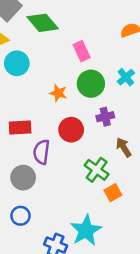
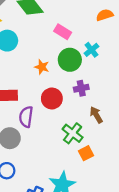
pink rectangle: (82, 51) -> (63, 32), turned -35
cyan cross: (126, 77) -> (92, 50), moved

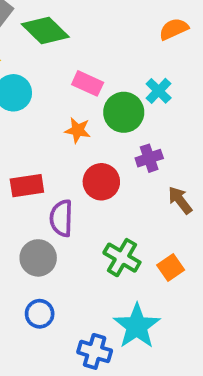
pink rectangle: (63, 32) -> (88, 83), moved
green cross: (73, 133) -> (122, 258), moved

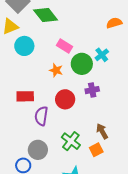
brown arrow: (180, 200) -> (102, 131), moved
gray circle: (38, 258) -> (38, 150), moved

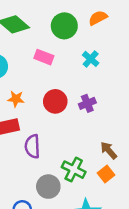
green circle: (82, 64) -> (64, 26), moved
orange star: (56, 70) -> (16, 99), moved
red circle: (65, 99) -> (55, 101), moved
gray circle: (38, 150) -> (48, 187), moved

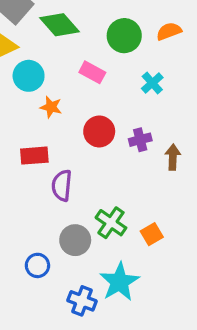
orange star: (16, 99) -> (51, 107), moved
brown arrow: (109, 150) -> (173, 157), moved, turned 36

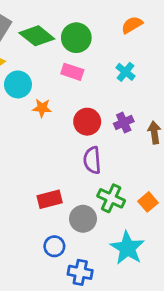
green circle: (124, 36) -> (76, 38), moved
red rectangle: (34, 156) -> (50, 199), moved
purple semicircle: (62, 185) -> (92, 160), moved
blue cross: (82, 301) -> (80, 272), moved

